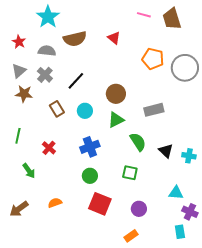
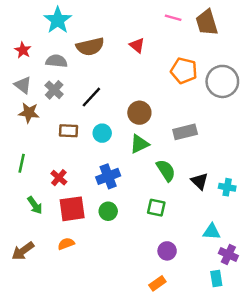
gray triangle: (19, 71) -> (23, 85), turned -42
brown rectangle: (57, 109) -> (69, 131), turned -56
red square: (100, 204) -> (72, 209), moved, turned -30

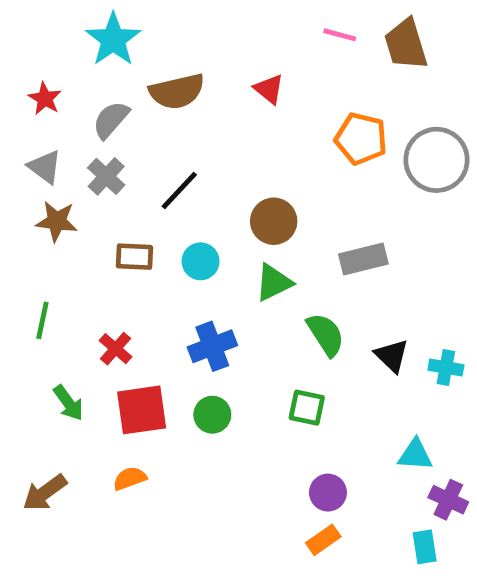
gray semicircle: (56, 61) -> (111, 120), turned -55
orange rectangle: (157, 283) -> (323, 540), moved

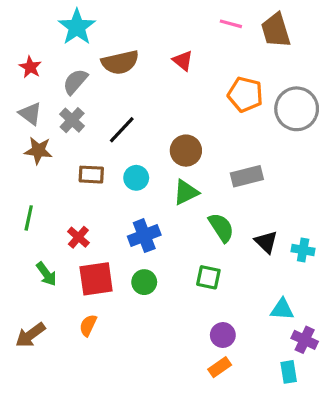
orange semicircle: (130, 478) -> (88, 325), turned -45

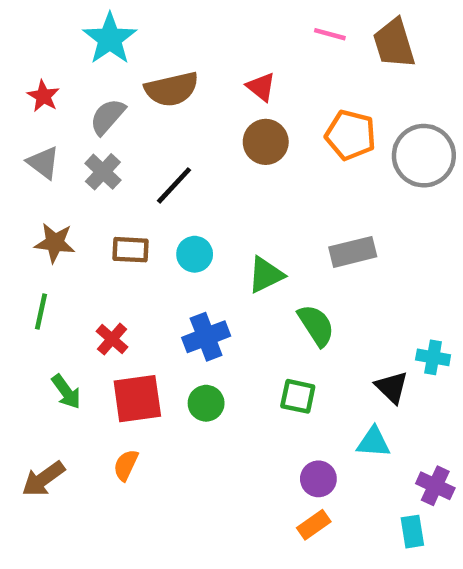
brown star: (38, 151) -> (55, 243), moved
brown circle: (186, 151) -> (266, 142), moved
black triangle: (266, 242) -> (392, 387), moved
cyan triangle: (282, 309) -> (373, 442), moved

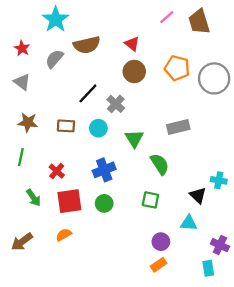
pink line: (330, 34) -> (167, 17), turned -56
gray cross: (103, 172) -> (116, 104), moved
green triangle: (266, 275) -> (134, 139), turned -36
orange semicircle: (126, 465) -> (64, 235), turned 35

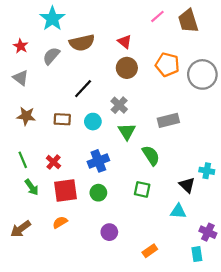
gray cross: (116, 104) -> (119, 105), moved
green line: (21, 157) -> (23, 160), moved, turned -35
purple circle: (161, 242) -> (109, 232), moved

